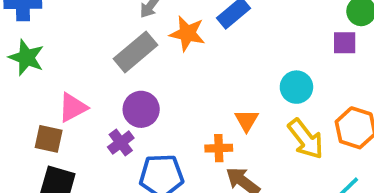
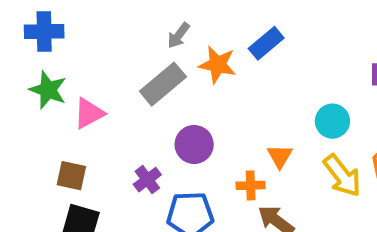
pink triangle: (73, 107) -> (89, 113), moved
purple circle: (141, 109) -> (194, 144), moved

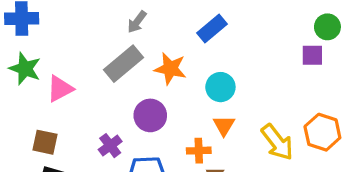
orange star: (217, 65) -> (170, 69), moved
cyan circle: (332, 121) -> (220, 87), moved

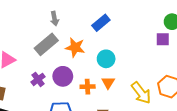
gray arrow: (137, 22) -> (55, 19), turned -48
purple cross: (110, 146) -> (38, 79), moved
orange cross: (199, 151) -> (88, 87), moved

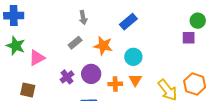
gray rectangle: (46, 44) -> (75, 43), size x0.6

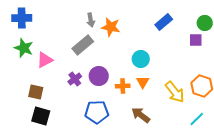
blue rectangle: (128, 22) -> (164, 22), moved
gray rectangle: (75, 43) -> (83, 45), size x1.5
orange star: (103, 46) -> (111, 27), moved

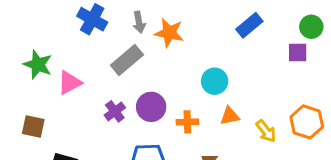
blue cross: (22, 18) -> (92, 19), moved, turned 30
orange triangle: (143, 82) -> (230, 116), moved, turned 48
brown square: (36, 92) -> (33, 126), moved
yellow arrow: (175, 92) -> (266, 131), size x0.7

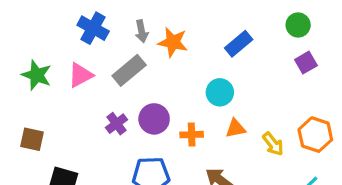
blue rectangle: (249, 25) -> (239, 44), moved
green circle: (311, 27) -> (298, 25), moved
purple square: (298, 52) -> (306, 63), turned -30
pink triangle: (70, 83) -> (81, 75), moved

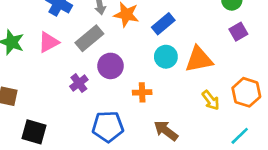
blue rectangle: (239, 44) -> (163, 24), moved
purple circle: (154, 119) -> (111, 66), moved
orange triangle: (235, 128) -> (199, 59), moved, size x1.6

